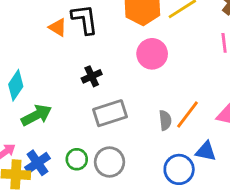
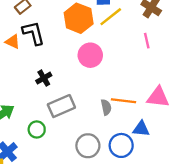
orange line: (188, 114) -> (123, 101), turned 65
green circle: (77, 159) -> (37, 129), moved
gray circle: (109, 162) -> (88, 146), moved

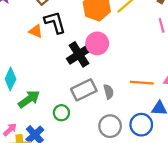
pink circle: (90, 55) -> (97, 43), moved
black cross: (44, 78) -> (79, 54), moved, size x1.6
gray semicircle: (106, 107) -> (109, 92), moved

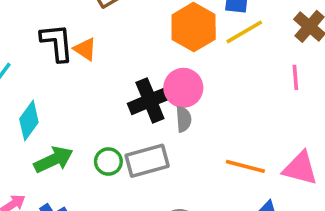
black L-shape: (55, 22) -> (57, 43), moved
gray semicircle: (109, 92) -> (184, 119), moved
green circle: (61, 113) -> (108, 162), moved

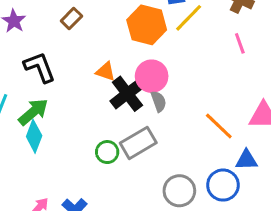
orange triangle: (85, 49) -> (105, 71), moved
green arrow: (54, 160) -> (33, 112), moved
orange line: (245, 166) -> (219, 126), turned 44

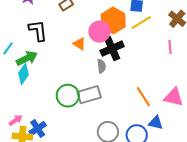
pink circle: (152, 76) -> (99, 32), moved
black cross: (127, 94) -> (112, 49), moved
gray semicircle: (159, 101) -> (101, 66), moved
green circle: (107, 152) -> (68, 96), size x1.5

